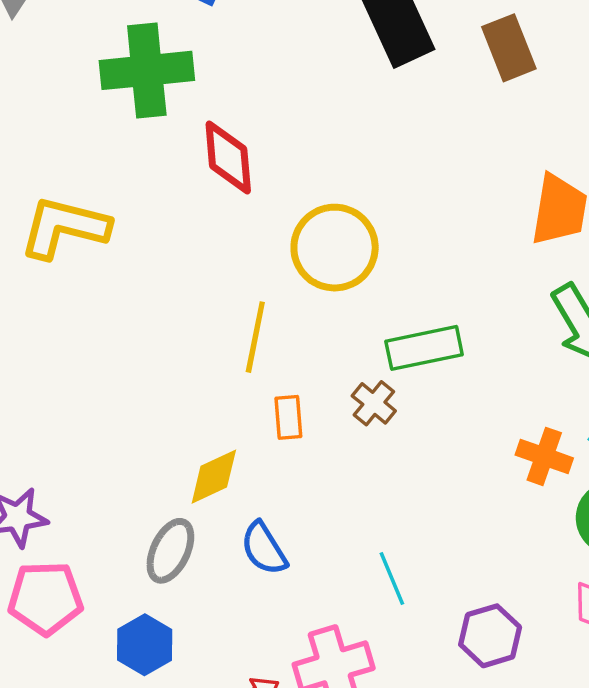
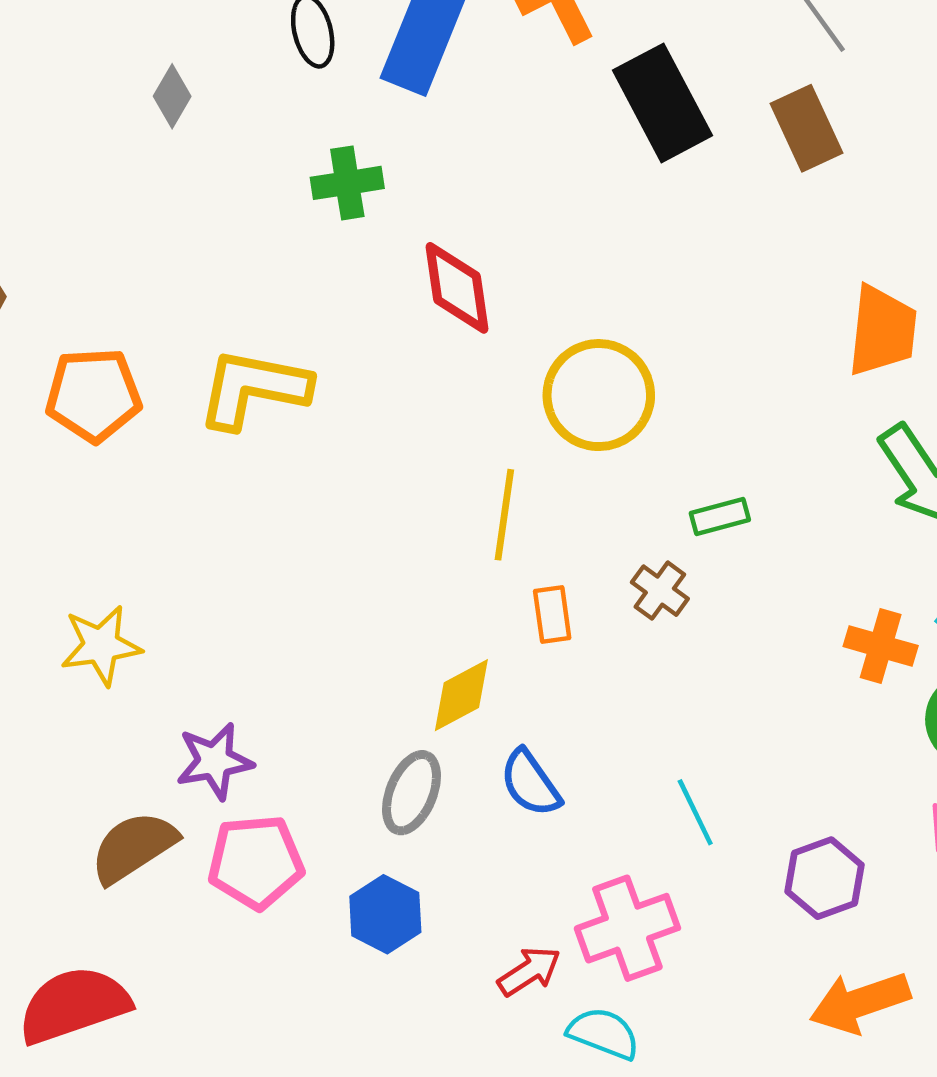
green cross: (147, 70) -> (347, 183), size x0.6
green rectangle: (424, 348) -> (720, 516), size x0.6

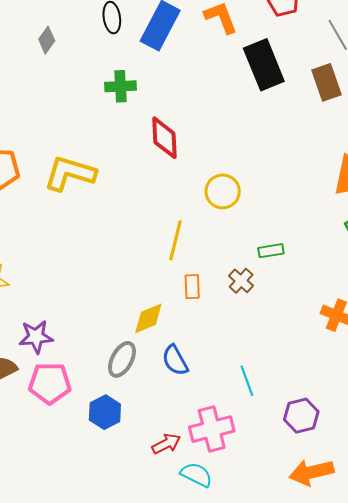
yellow circle: (599, 395) -> (223, 191), size x0.7

